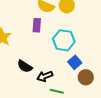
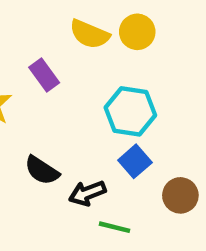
purple rectangle: (37, 25) -> (44, 75), moved, turned -40
blue square: (75, 62) -> (135, 161), moved

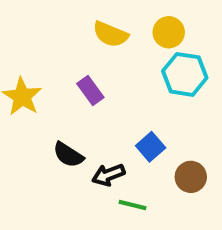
yellow circle: (137, 32) -> (169, 32), moved
purple rectangle: (44, 75) -> (90, 90), moved
cyan hexagon: (130, 111) -> (185, 74), moved

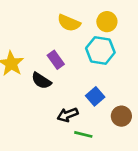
cyan hexagon: (185, 74) -> (100, 50), moved
black semicircle: (68, 155) -> (41, 81), moved

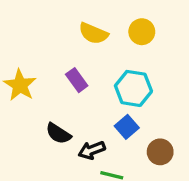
cyan hexagon: (100, 50) -> (133, 88), moved
black semicircle: (41, 81) -> (58, 134), moved

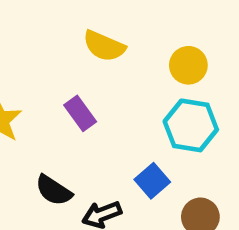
yellow circle: (142, 32) -> (188, 65), moved
cyan hexagon: (133, 88) -> (191, 125), moved

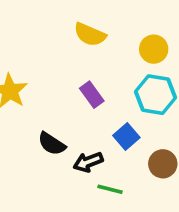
purple rectangle: (80, 113) -> (92, 95), moved

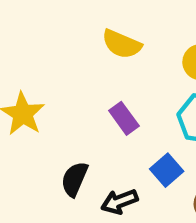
black semicircle: (52, 144) -> (74, 179), turned 80

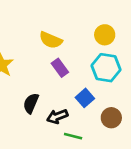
yellow semicircle: (122, 44) -> (51, 40), moved

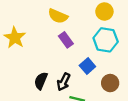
black semicircle: (31, 103) -> (41, 81), moved
black arrow: (57, 116) -> (64, 82), turned -42

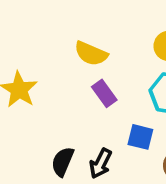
blue square: (87, 66) -> (140, 137), turned -35

